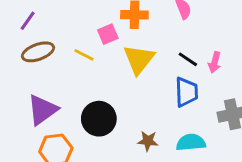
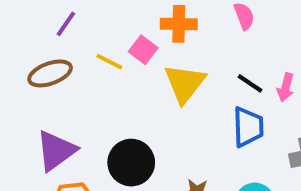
purple line: (28, 21) -> (66, 24), moved
pink square: (108, 34) -> (143, 50), turned -30
yellow line: (84, 55) -> (109, 62), moved

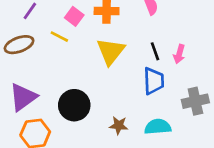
pink square: (143, 50) -> (74, 16), moved
black line: (250, 83) -> (155, 51), turned 36

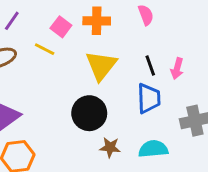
black circle: (74, 105) -> (89, 113), moved

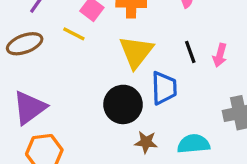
blue trapezoid: (149, 98) -> (164, 88), moved

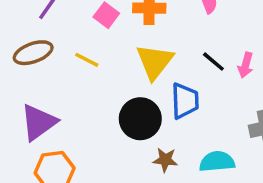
yellow line: (74, 34) -> (87, 60), moved
black line: (190, 52) -> (213, 62), turned -30

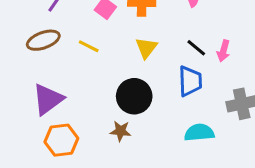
yellow triangle: (155, 62) -> (146, 48), size x0.7
blue trapezoid: (185, 101) -> (190, 81), moved
brown star: (165, 160) -> (121, 131), moved

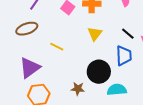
yellow line: (89, 46) -> (57, 47), moved
black circle: (134, 96) -> (99, 72), moved
cyan semicircle: (199, 133) -> (117, 90), moved

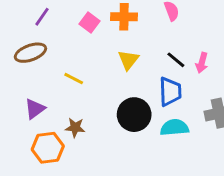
purple triangle: (30, 68) -> (35, 109), size x0.7
brown star: (78, 89) -> (75, 128), moved
cyan semicircle: (117, 90) -> (174, 128), moved

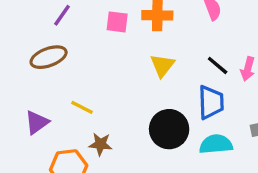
pink square: (89, 22) -> (117, 22), turned -30
yellow line: (74, 79) -> (82, 107), moved
purple triangle: (35, 109) -> (37, 122), moved

